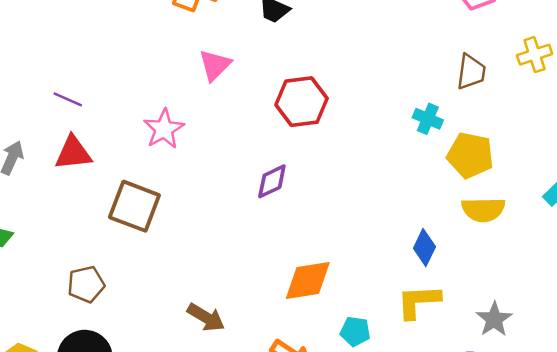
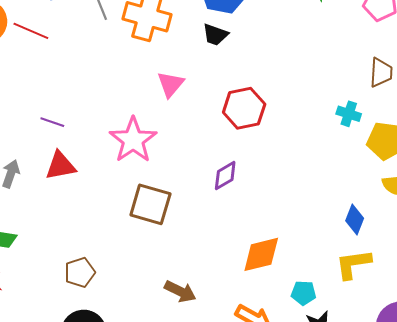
pink star: (164, 129) -> (133, 140), size x1.4
brown square: (134, 206) -> (150, 204), moved

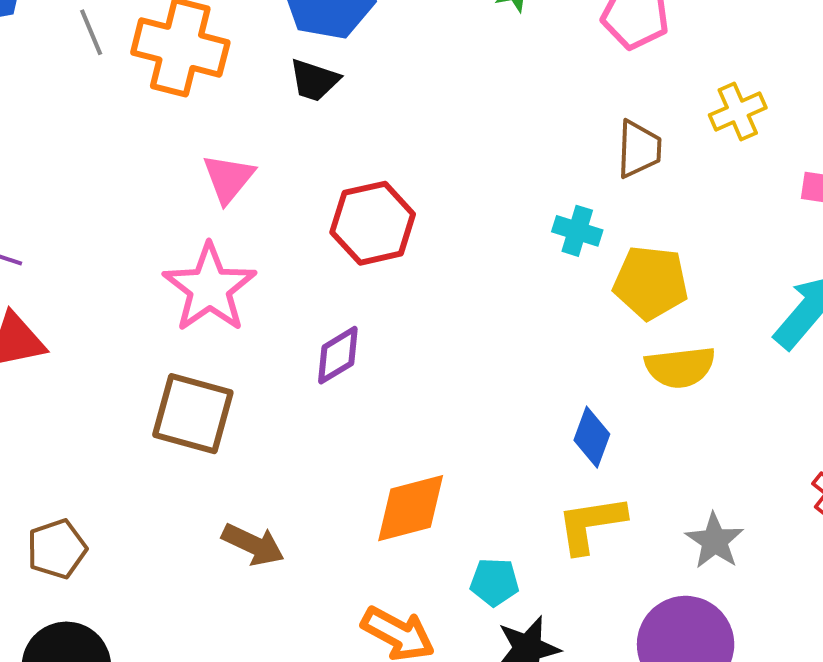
pink star: (133, 140) -> (210, 288), moved
brown arrow: (180, 291) -> (253, 544), moved

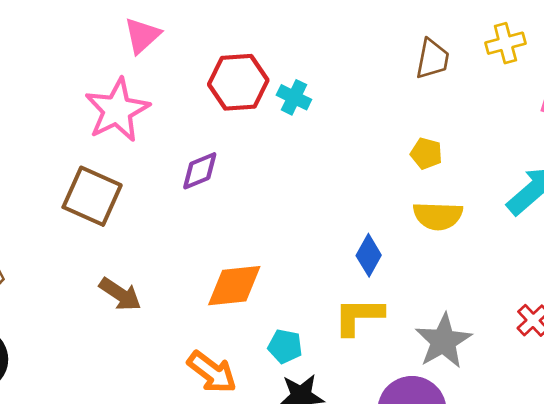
cyan cross: (577, 231) -> (294, 97), moved
yellow pentagon: (651, 283) -> (426, 154), size x0.6
gray star: (715, 541) -> (443, 341), size x1.4

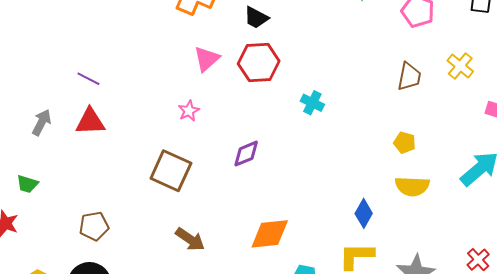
yellow cross: (505, 43) -> (460, 66), turned -36
red hexagon: (238, 82) -> (259, 62), moved
pink star: (117, 110) -> (189, 111), size x0.5

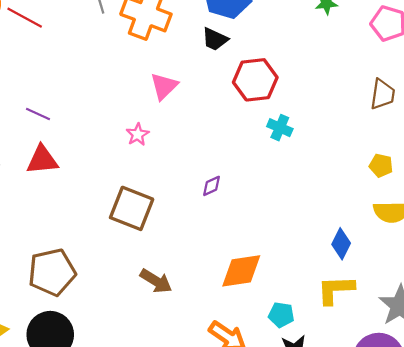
red hexagon: (259, 62) -> (255, 80), moved
pink star: (189, 111) -> (138, 134), moved
purple diamond: (246, 154) -> (212, 186), size x0.7
brown pentagon: (94, 226) -> (52, 272), size x1.5

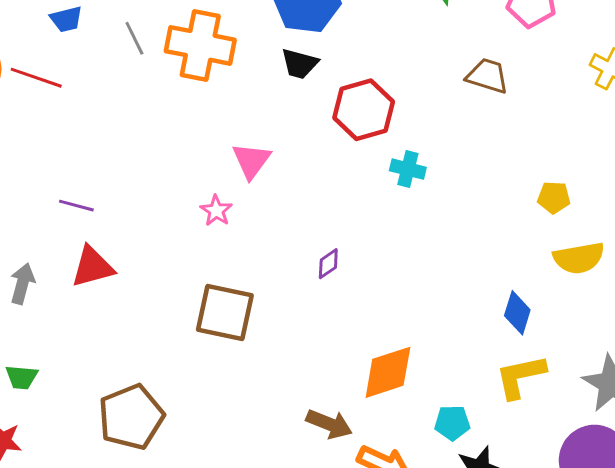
pink triangle: (164, 86) -> (251, 161), moved
brown trapezoid: (383, 94) -> (487, 76), moved, turned -72
brown arrow: (156, 281) -> (329, 424), moved

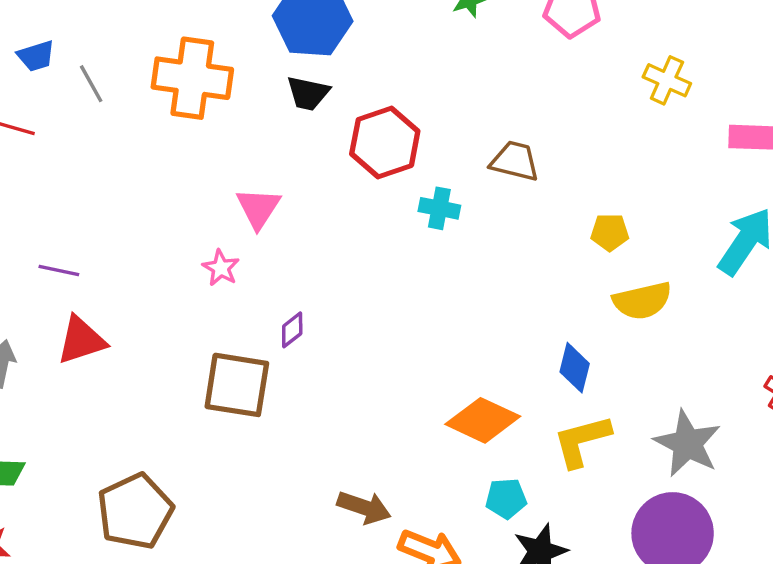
gray line: (134, 38) -> (91, 84), moved
brown trapezoid: (487, 76) -> (515, 161), moved
purple diamond: (328, 264) -> (292, 330), moved
orange diamond: (388, 372) -> (483, 420), moved, turned 46

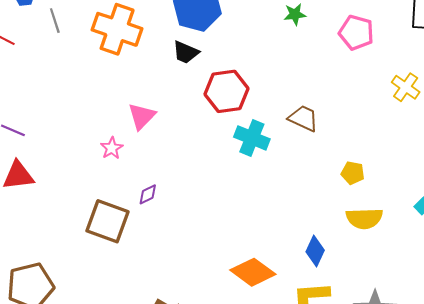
cyan cross: (439, 208) -> (252, 138), size x1.4

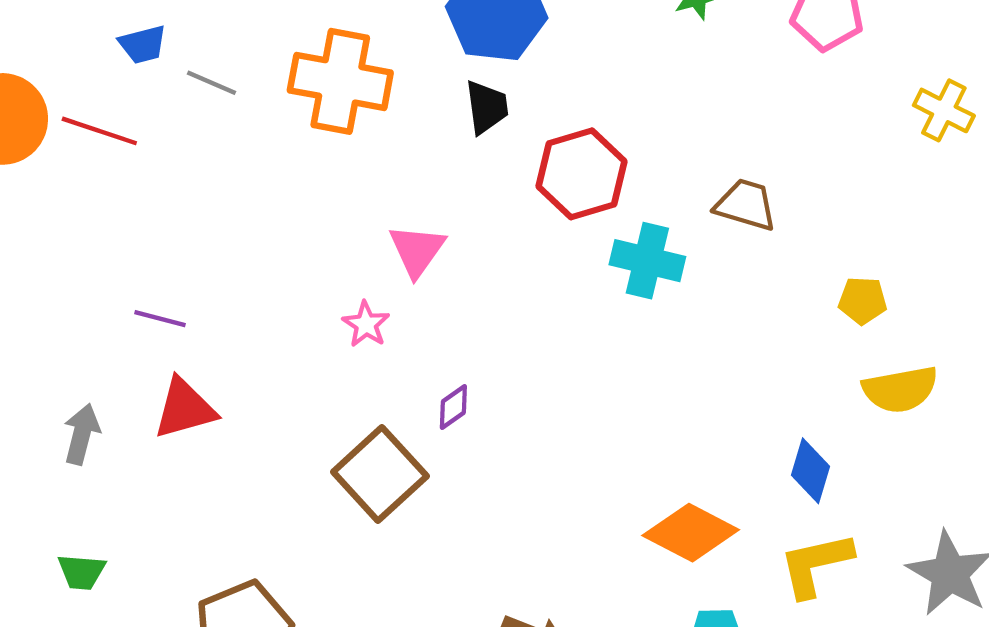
gray line: (55, 21) -> (211, 83), turned -40
black trapezoid: (186, 52) -> (487, 107), turned -112
brown square: (108, 221) -> (380, 474), turned 36

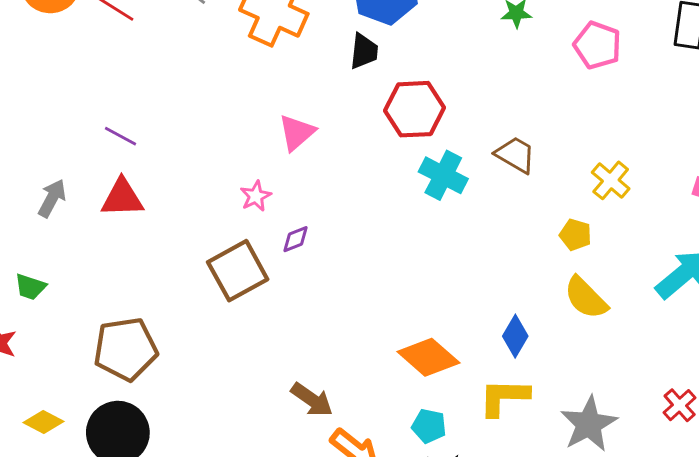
yellow cross: (944, 110) -> (611, 180), moved
pink star: (366, 324) -> (256, 196), moved
yellow semicircle: (900, 389) -> (586, 298), turned 42

